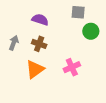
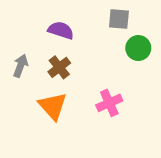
brown cross: (39, 44) -> (59, 67), turned 32
orange triangle: (35, 69) -> (53, 106), turned -36

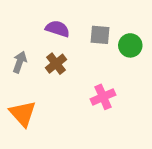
gray square: (119, 19) -> (100, 35), moved
orange triangle: (53, 106) -> (23, 114), moved

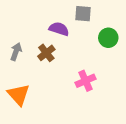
purple semicircle: (58, 29) -> (59, 29), moved
gray square: (100, 35) -> (83, 14), moved

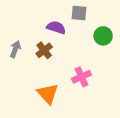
orange triangle: (19, 95) -> (48, 94), moved

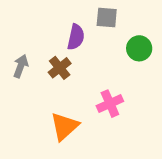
purple semicircle: (56, 27) -> (76, 37), turned 84
orange triangle: (48, 94) -> (64, 126), turned 30

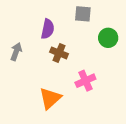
purple semicircle: (76, 37) -> (48, 29), moved
brown cross: (60, 68) -> (59, 53), moved, turned -30

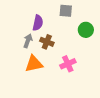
gray arrow: (16, 52) -> (28, 41), moved
orange triangle: (50, 98) -> (34, 64), moved, turned 30

